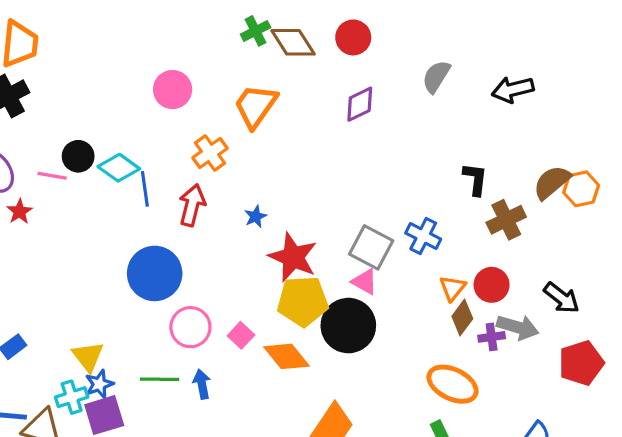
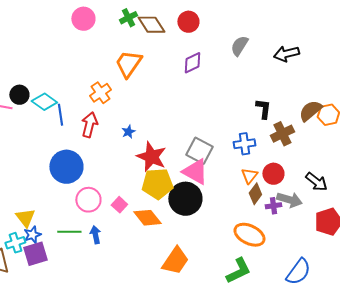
pink circle: (173, 90) -> (83, 19), moved
blue cross: (423, 236) -> (244, 144), moved, turned -35
pink triangle: (365, 282) -> (195, 172), size x1.6

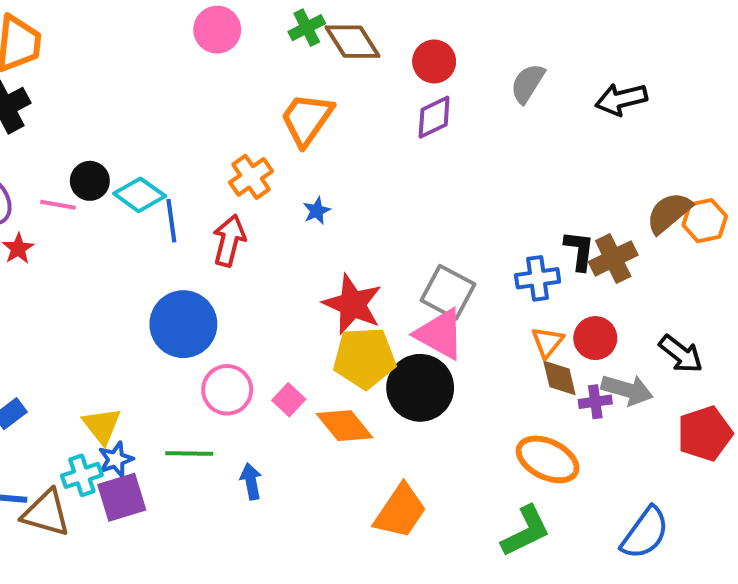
red circle: (188, 22) -> (434, 61), moved
black L-shape: (263, 109) -> (579, 251), moved
blue star: (128, 132) -> (317, 211), moved
brown diamond: (255, 194) -> (559, 378), turned -50
blue arrow: (95, 235) -> (251, 481), moved

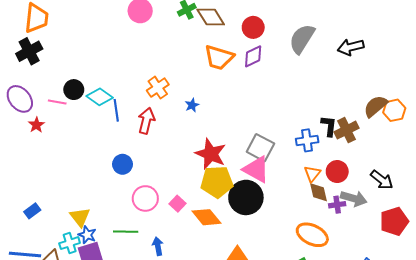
gray semicircle: (528, 83) -> (302, 39), size x1.4
orange trapezoid: (307, 119) -> (219, 57), moved, turned -108
blue circle: (183, 324) -> (122, 164), size x0.6
blue star: (116, 459) -> (87, 235), turned -30

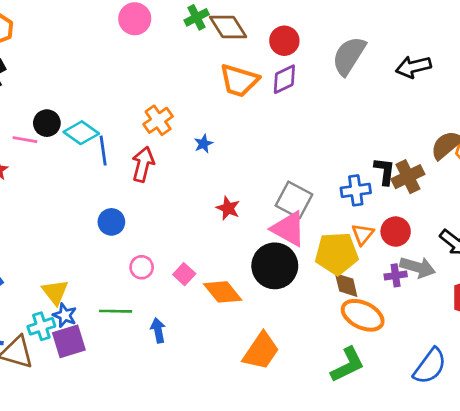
red star: (211, 154) -> (228, 208), size x0.6
yellow pentagon: (217, 182) -> (337, 254), moved
brown diamond: (318, 192) -> (346, 285), moved
pink circle: (145, 198) -> (142, 267), size x0.7

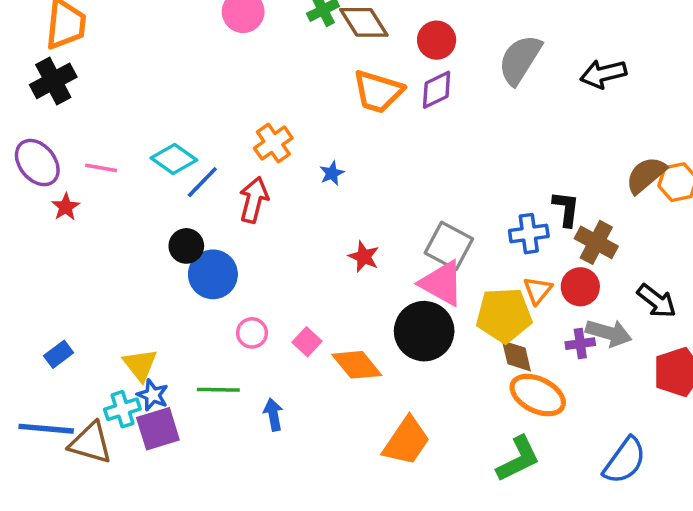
black circle: (47, 123) -> (186, 246), moved
blue line: (103, 151) -> (202, 182), turned 52
brown cross: (408, 177) -> (596, 242), moved, turned -36
blue circle: (111, 222) -> (213, 274), size x1.4

